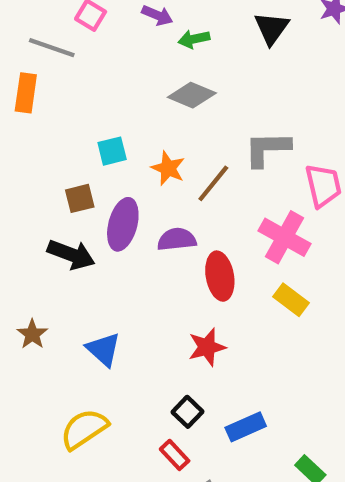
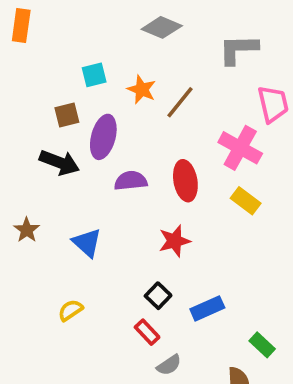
gray L-shape: (267, 149) -> (238, 49), moved
purple semicircle: (177, 239) -> (131, 181), moved
yellow semicircle: (84, 429) -> (70, 310), size x0.6

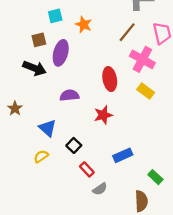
brown line: (180, 102) -> (127, 32), moved
purple semicircle: (131, 181) -> (69, 95), moved
blue triangle: (87, 243) -> (48, 128), moved
black square: (158, 296) -> (74, 145), moved

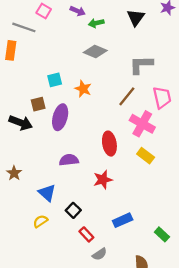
black arrow: (35, 68) -> (21, 123), moved
green rectangle: (155, 177) -> (162, 234), moved

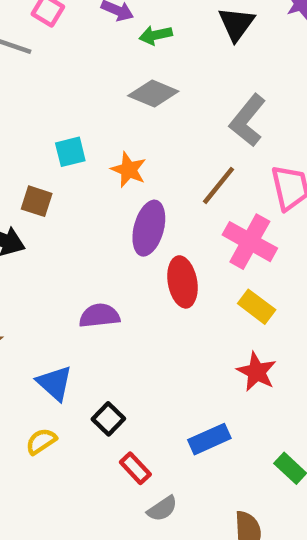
gray L-shape: (141, 65) -> (248, 120), turned -50
brown square: (38, 104) -> (37, 201), turned 32
purple ellipse: (60, 117) -> (149, 228), moved
red star: (103, 180) -> (257, 372), moved, turned -30

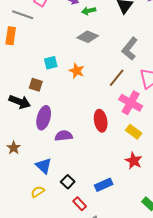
purple ellipse: (149, 228) -> (44, 118), moved
blue rectangle: (209, 439) -> (104, 185), moved

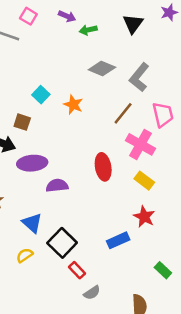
gray diamond: (88, 37) -> (102, 68), moved
cyan square: (51, 63) -> (41, 95), turned -32
purple ellipse: (44, 118) -> (32, 163), turned 70
black square: (68, 182) -> (62, 243), size x1.6
blue rectangle: (104, 185) -> (118, 240), moved

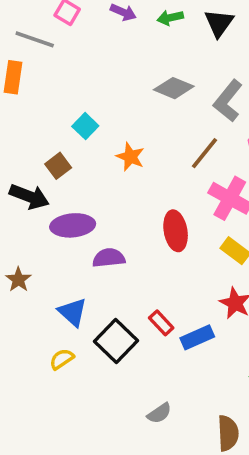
green arrow: (88, 30) -> (170, 18), moved
orange star: (73, 105) -> (130, 157), moved
brown square: (22, 122) -> (58, 166), turned 35
red rectangle: (77, 270) -> (161, 323), moved

